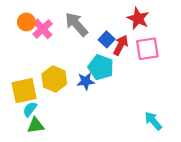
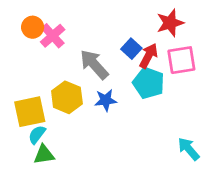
red star: (138, 18) -> (170, 23), turned 30
gray arrow: (76, 24) -> (94, 64), moved
cyan pentagon: (101, 67) -> (149, 83), moved

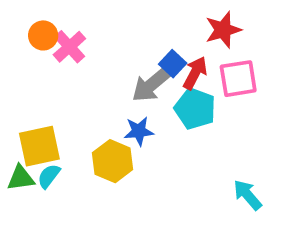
gray arrow: (94, 64) -> (152, 84), moved, turned -88
yellow hexagon: (67, 97) -> (113, 161), moved
green triangle: (44, 155) -> (21, 178), moved

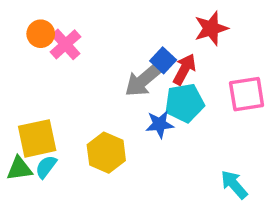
pink square: (238, 79) -> (247, 94), moved
cyan pentagon: (195, 109) -> (184, 103), turned -30
blue star: (139, 131) -> (160, 124), moved

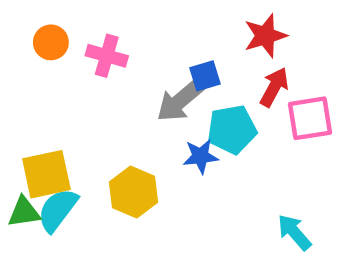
pink cross: (66, 44) -> (107, 56), moved, turned -32
blue square: (163, 60) -> (205, 76), turned 30
red arrow: (184, 69) -> (274, 87), moved
cyan semicircle: (46, 167) -> (58, 210), size x1.5

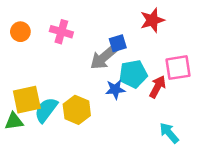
orange circle: (51, 42) -> (20, 32), moved
red arrow: (274, 87) -> (158, 87), moved
cyan semicircle: (58, 210) -> (46, 110), moved

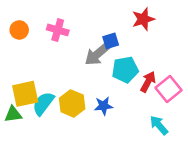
pink square: (178, 68) -> (169, 89), moved, turned -30
blue star: (115, 89) -> (103, 106), moved

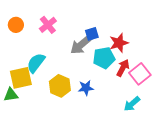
red star: (143, 19) -> (119, 43), moved
pink cross: (58, 30) -> (48, 25), turned 36
cyan semicircle: (43, 103) -> (36, 63), moved
cyan arrow: (159, 125) -> (132, 104), turned -90

